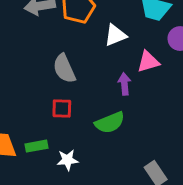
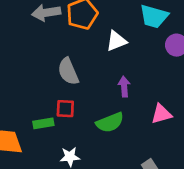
pink triangle: (148, 62) -> (161, 114), moved
green rectangle: (36, 146) -> (43, 123), moved

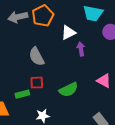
purple arrow: (124, 87) -> (81, 49), moved
pink triangle: (161, 114) -> (104, 81), turned 49

